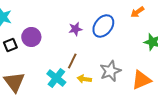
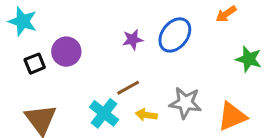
brown line: (72, 61) -> (128, 88), turned 35
gray star: (110, 71) -> (185, 103), turned 30

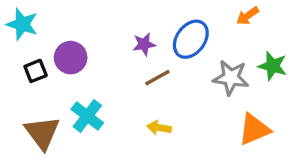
brown line: (128, 88) -> (157, 78), moved
gray star: (185, 103) -> (231, 78), moved
cyan cross: (104, 113) -> (87, 116), moved

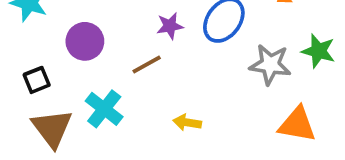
black square: (36, 71) -> (37, 80), moved
brown line: (157, 78) -> (147, 65), moved
orange triangle: (254, 129) -> (297, 124), turned 33

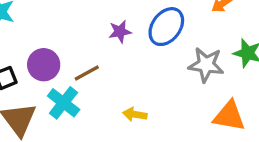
purple circle: (85, 41) -> (44, 65), moved
brown line: (147, 65) -> (87, 73), moved

